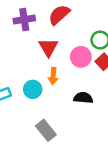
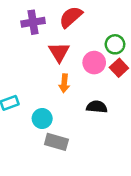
cyan circle: (33, 89) -> (42, 119), moved
gray rectangle: (46, 130) -> (56, 142), turned -35

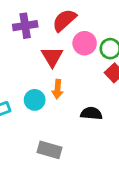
pink circle: (94, 63) -> (85, 43), moved
cyan circle: (42, 119) -> (35, 100), moved

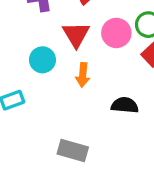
pink circle: (85, 43) -> (116, 33), moved
cyan circle: (35, 100) -> (42, 60), moved

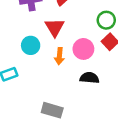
pink circle: (116, 33) -> (83, 49), moved

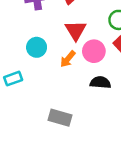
red triangle: (55, 27) -> (76, 30), moved
orange arrow: (59, 56) -> (68, 59), turned 35

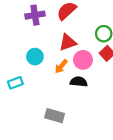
red triangle: (76, 30) -> (68, 42), turned 42
black semicircle: (100, 82) -> (79, 82), moved

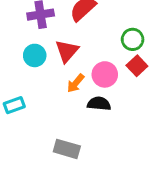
red triangle: (68, 42) -> (67, 51), moved, turned -30
cyan circle: (35, 57) -> (35, 55), moved

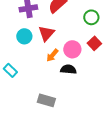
green circle: (133, 39) -> (91, 17), moved
cyan rectangle: (14, 105) -> (10, 70), turned 64

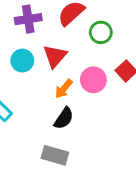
green circle: (91, 17) -> (101, 32), moved
black semicircle: (68, 69) -> (64, 118), moved, turned 119

